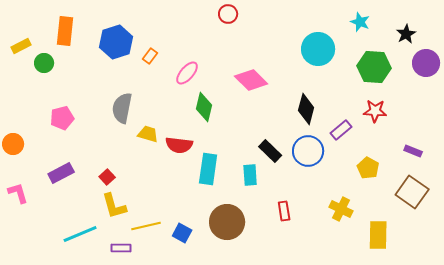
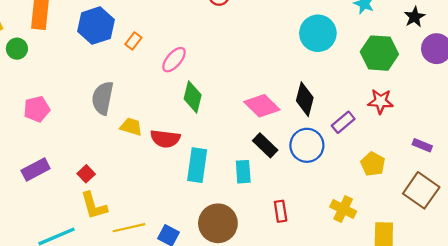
pink diamond: (251, 80) -> (262, 106), moved

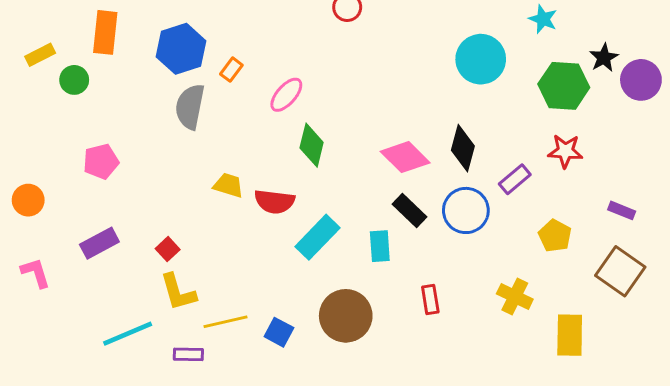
black star: (415, 17) -> (604, 58), moved
gray semicircle: (103, 98) -> (190, 107), moved
cyan rectangle: (197, 165) -> (318, 237), turned 36

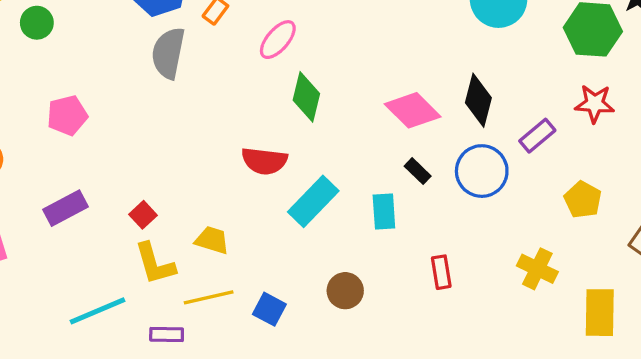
yellow trapezoid: (228, 185) -> (212, 240), moved
black rectangle: (409, 210) -> (418, 171), size x0.7
brown circle: (346, 316) -> (345, 291), size x0.6

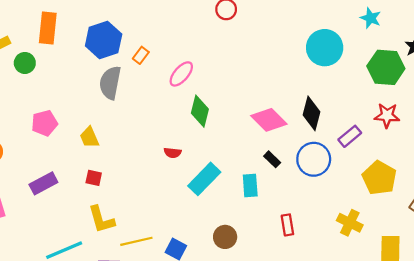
red semicircle: (264, 161) -> (173, 153), size x0.6
yellow pentagon: (583, 200) -> (379, 178), size x1.4
red square: (143, 215) -> (94, 178), moved, turned -35
yellow trapezoid: (212, 240) -> (89, 137), moved, turned -130

